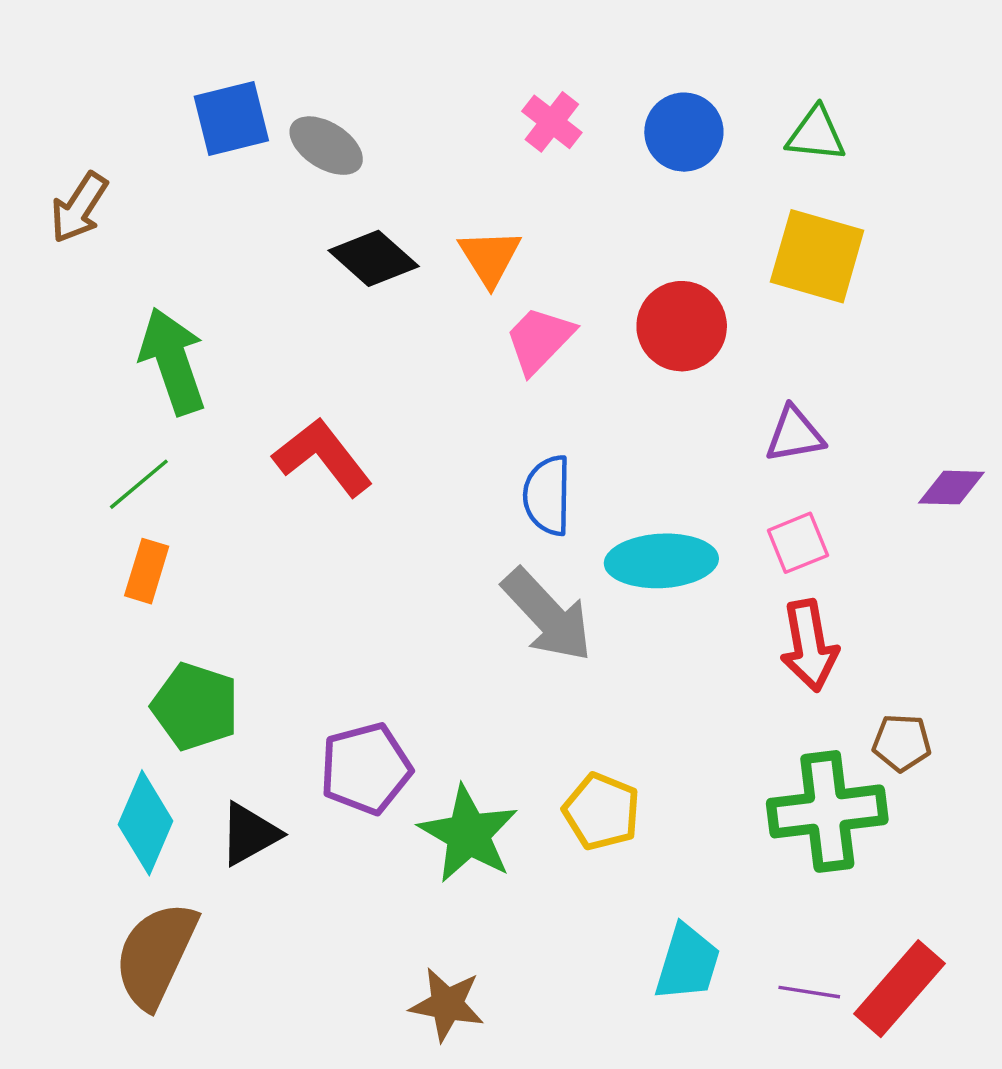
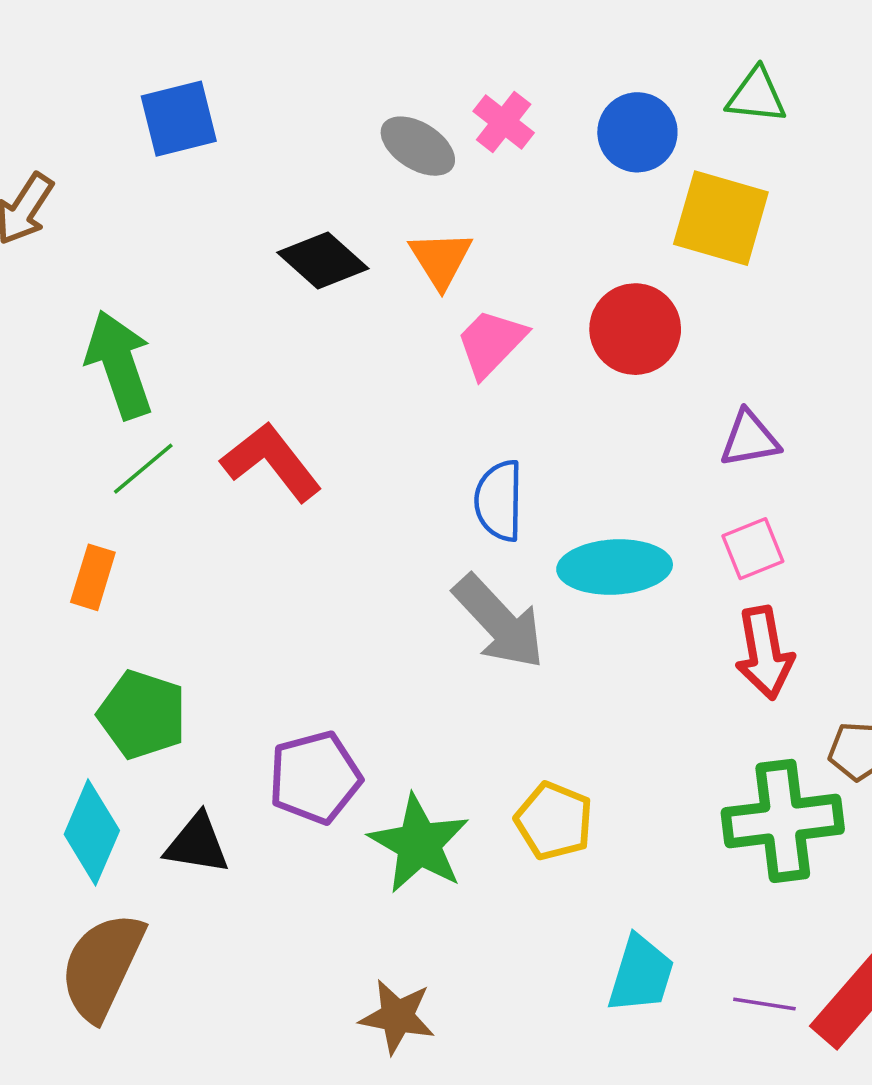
green triangle: (816, 134) -> (756, 96), moved
gray ellipse: (326, 146) -> (418, 146), moved
yellow square: (817, 256) -> (721, 218), moved
green line: (139, 484) -> (143, 469), moved
black triangle: (249, 834) -> (197, 844), turned 38

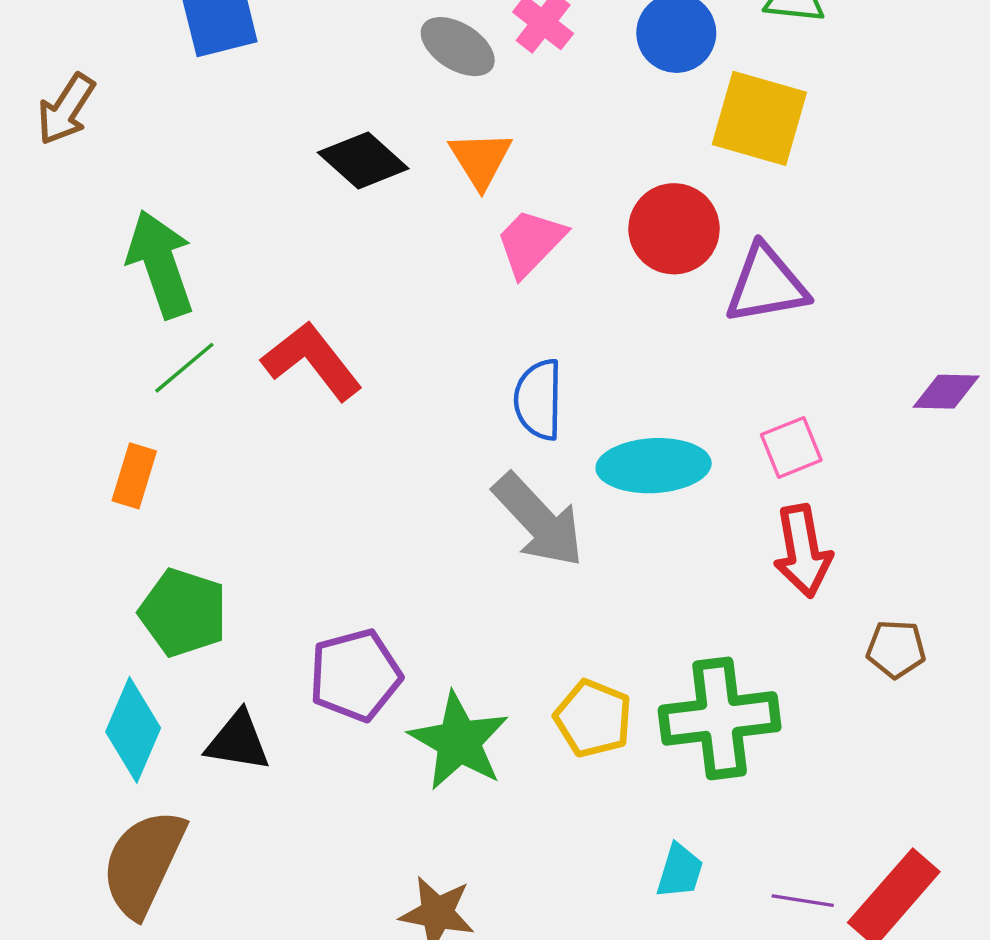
purple triangle: (750, 439) -> (766, 285), moved, size x1.4
green cross: (783, 821) -> (720, 718), moved
cyan trapezoid: (641, 974) -> (680, 871), size x0.7

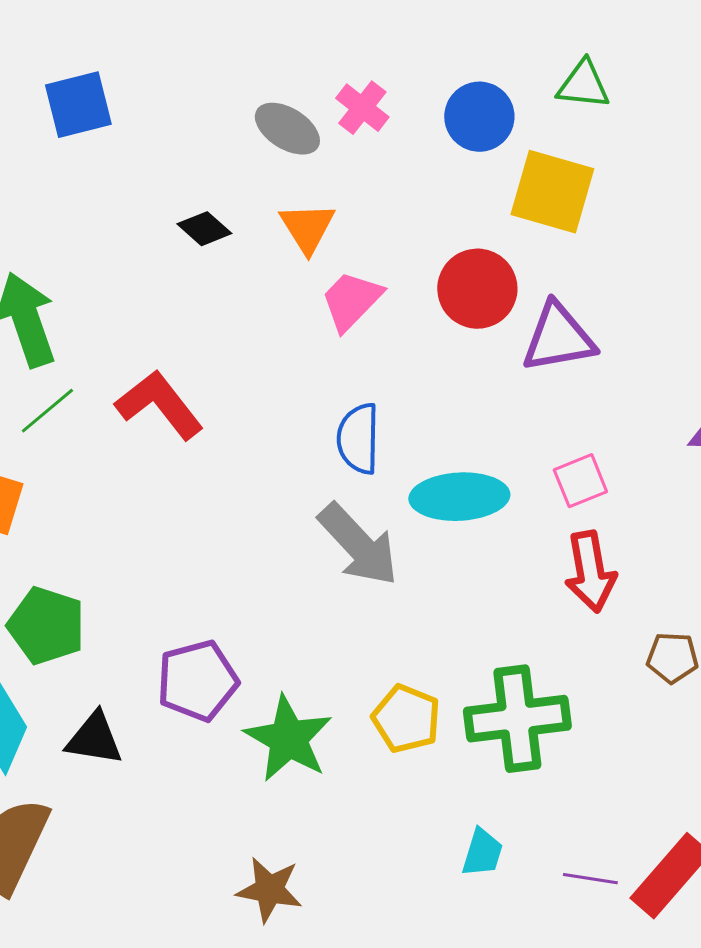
black diamond: (363, 160) -> (204, 229), size x0.7

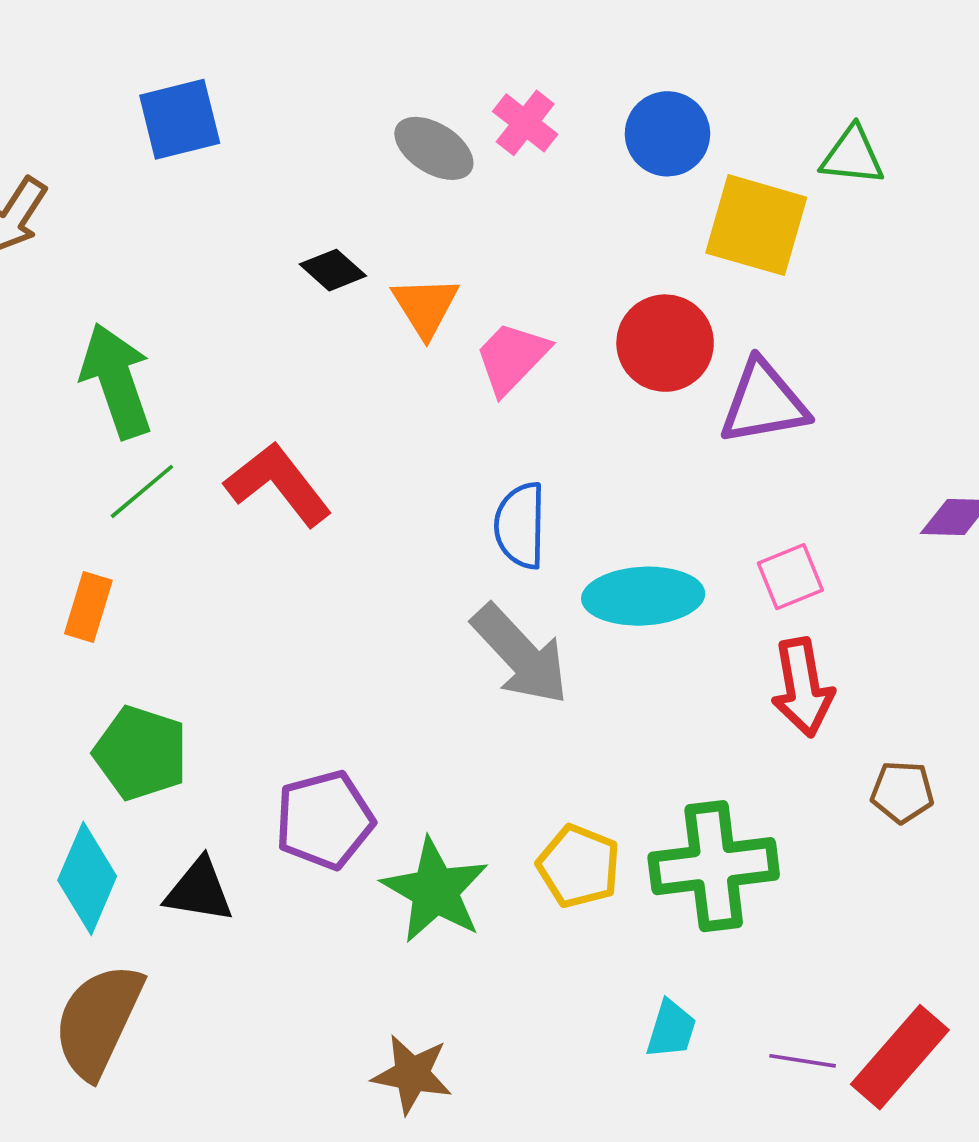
green triangle: (583, 85) -> (852, 156), moved
orange triangle: (307, 228) -> (425, 307), moved

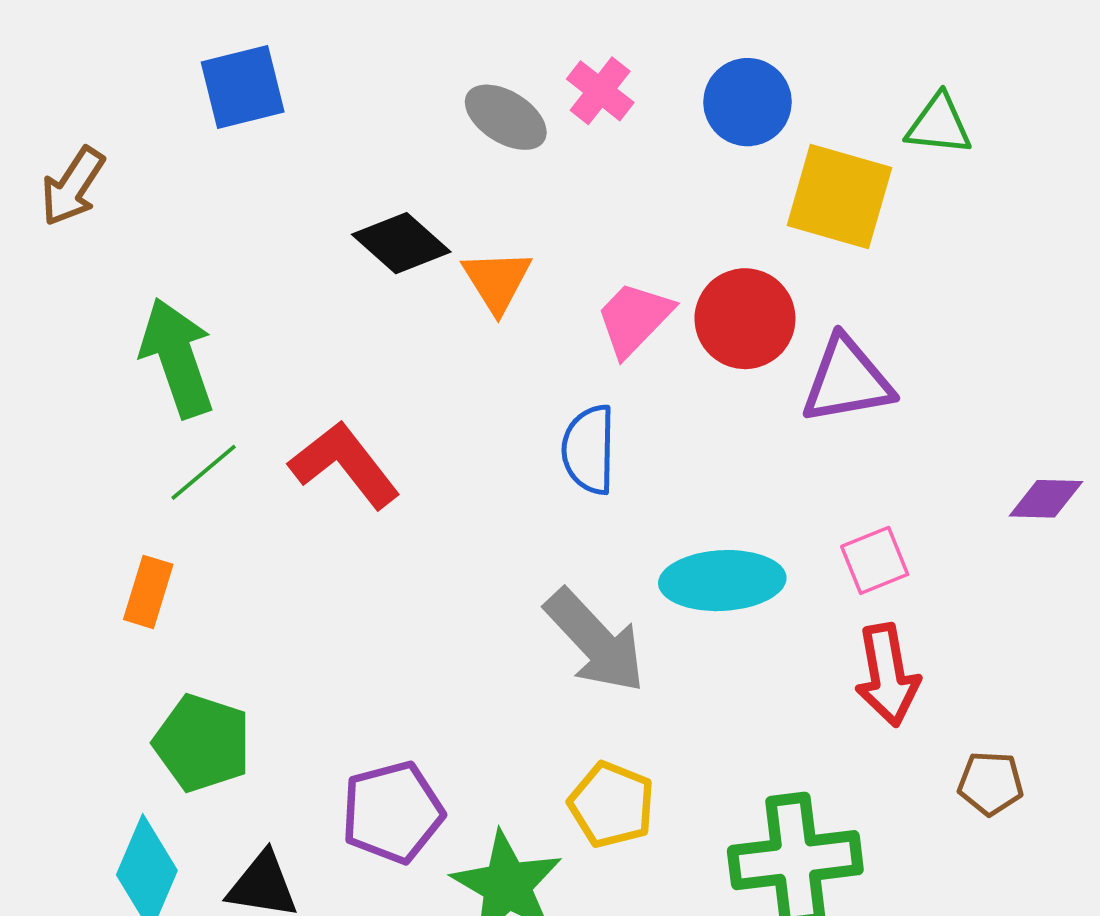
black diamond: (333, 270) -> (401, 243), size x1.4
pink trapezoid: (512, 358) -> (634, 319), moved
blue semicircle: (520, 526) -> (589, 450), moved
yellow pentagon: (579, 866) -> (612, 805), moved

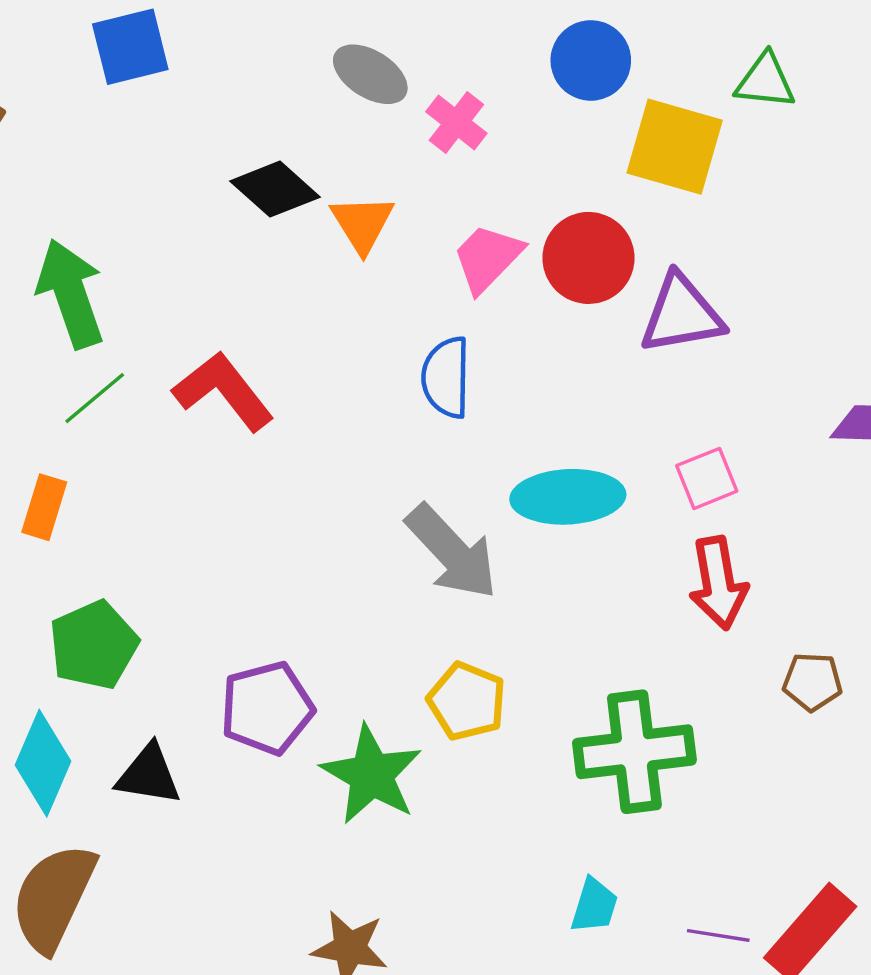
pink cross: (600, 91) -> (456, 122), moved
green pentagon: (202, 743) -> (94, 645), turned 30

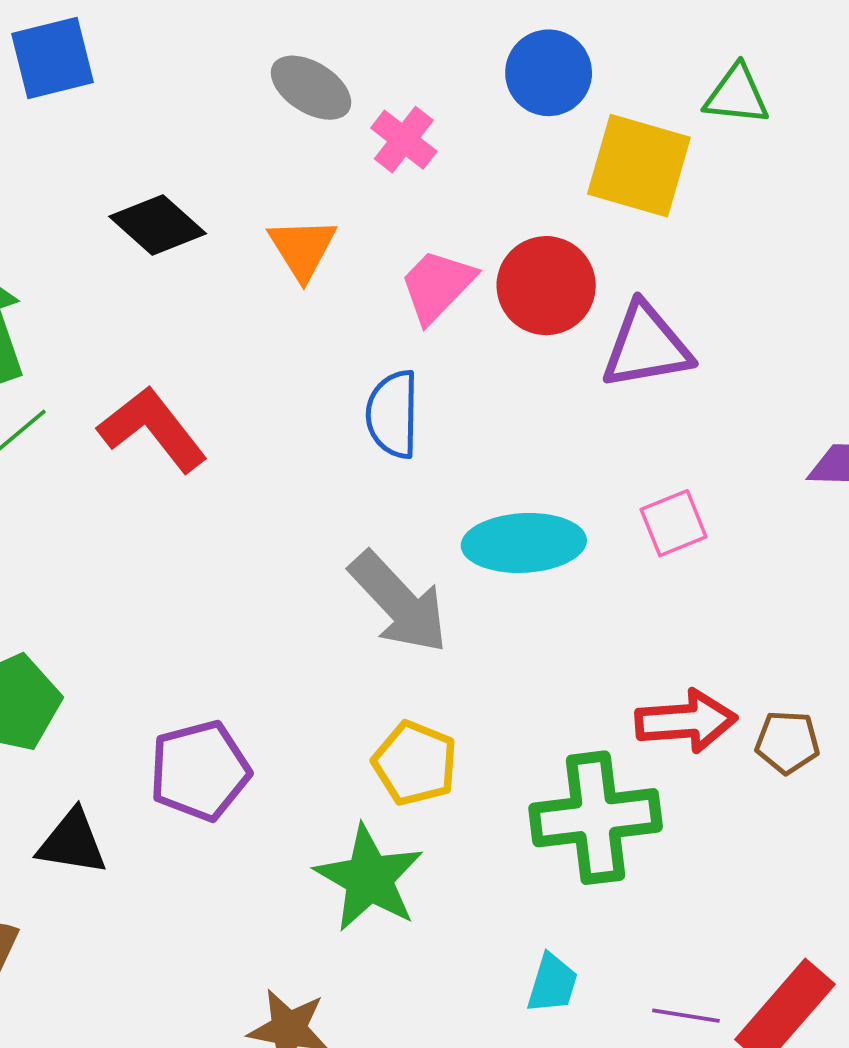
black diamond: (275, 189) -> (158, 225), moved
red arrow: (718, 583) -> (686, 721), moved, turned -84
green star: (371, 775) -> (369, 878), moved

